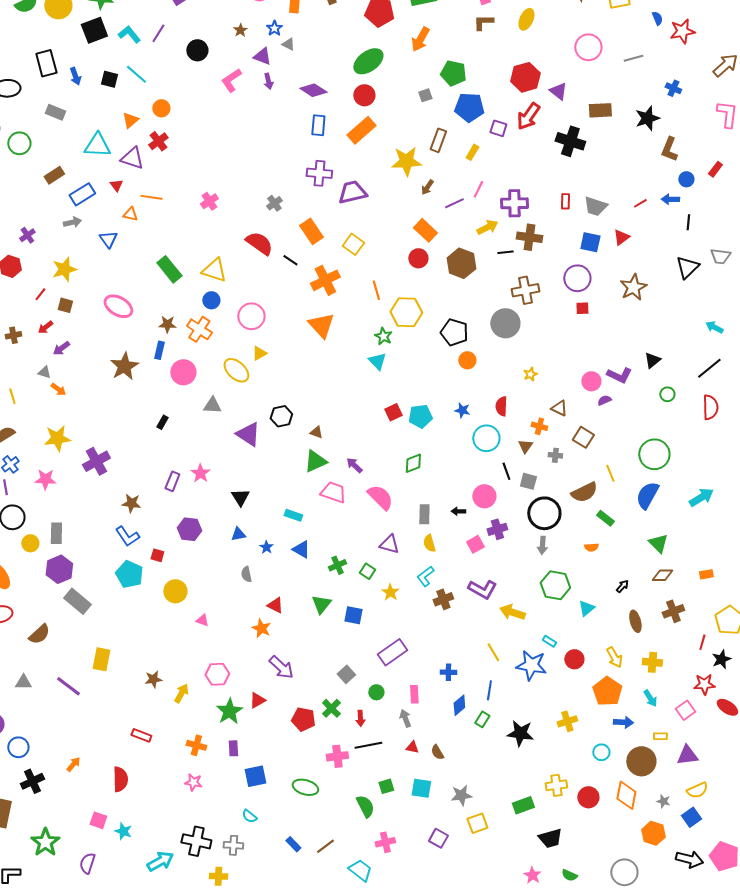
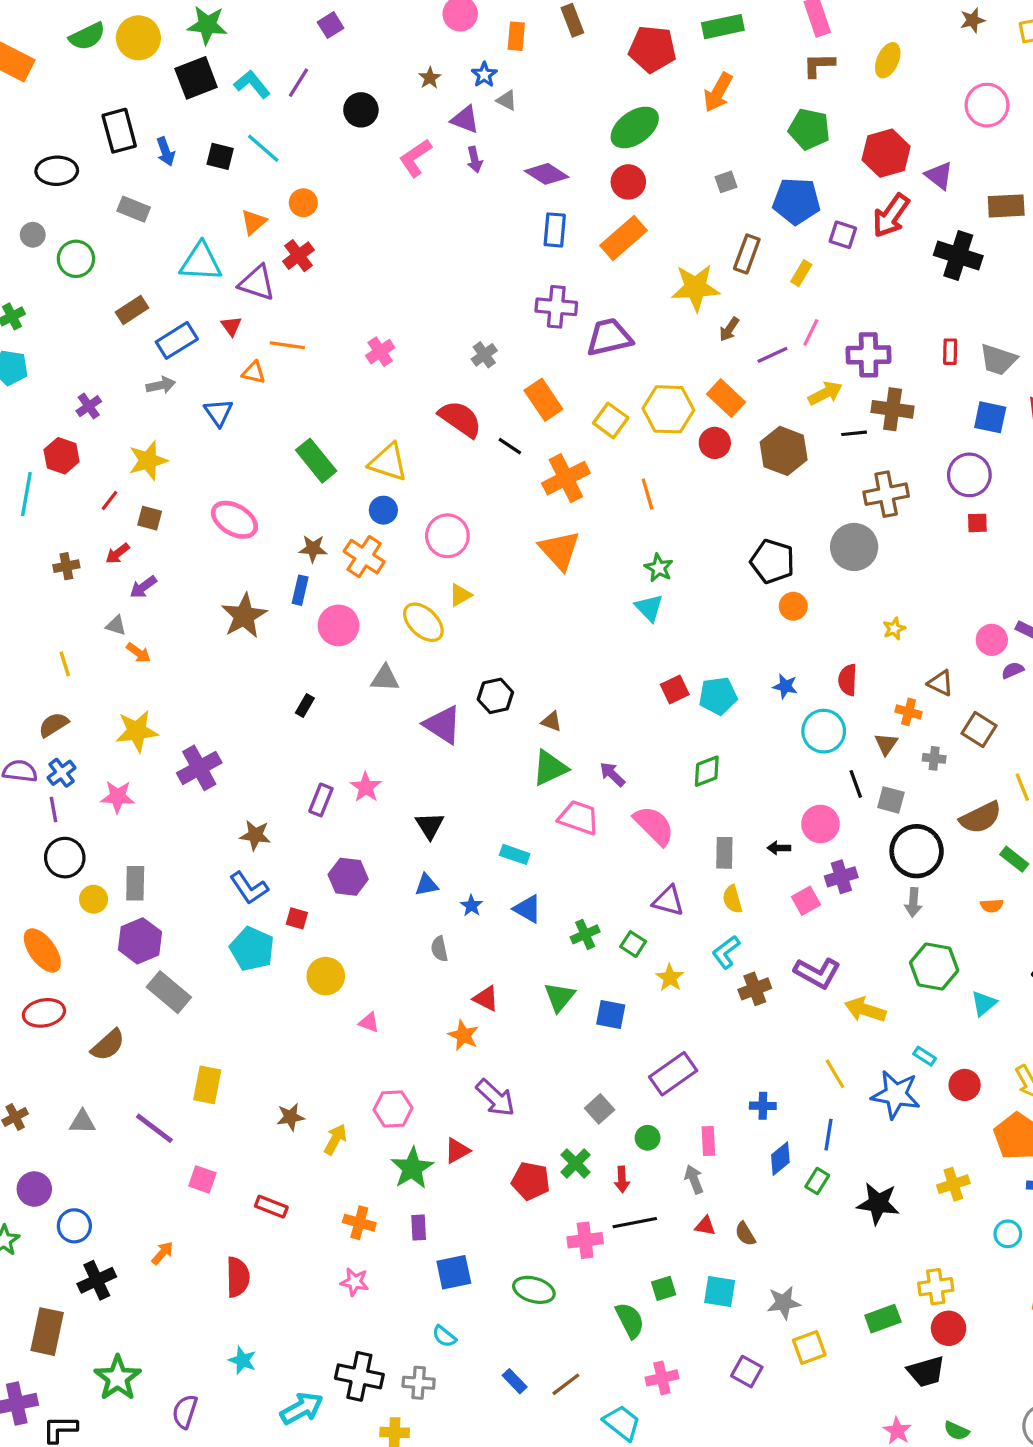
green pentagon: (453, 73) -> (809, 129), moved
yellow hexagon: (406, 312) -> (668, 409), moved
red circle: (588, 797) -> (949, 1328), moved
pink square: (98, 820) -> (202, 1179), moved

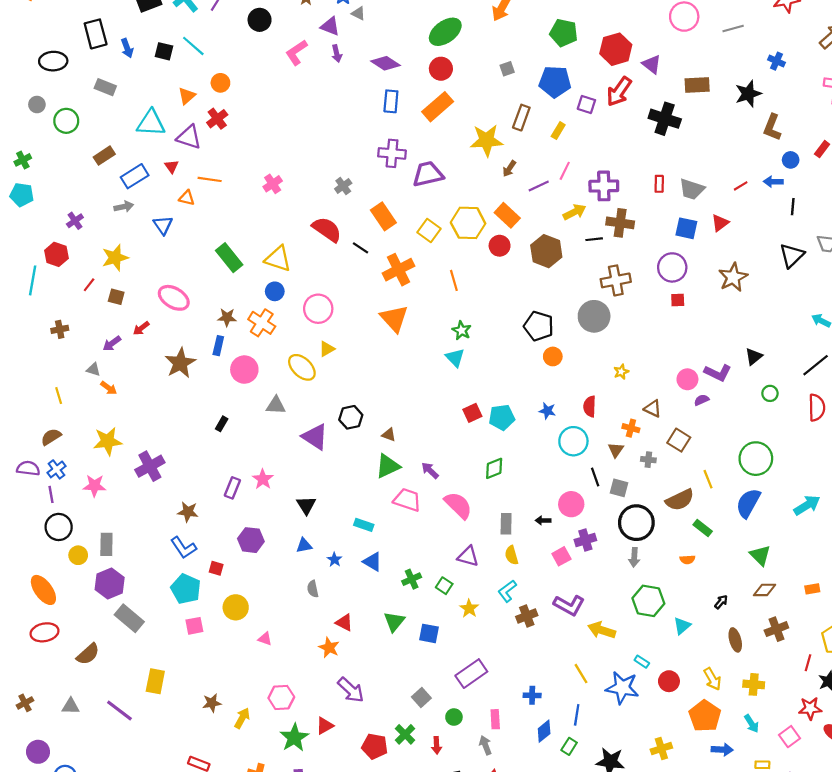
red arrow: (118, 553) -> (141, 328), moved
pink square: (202, 1179) -> (194, 626), moved, turned -30

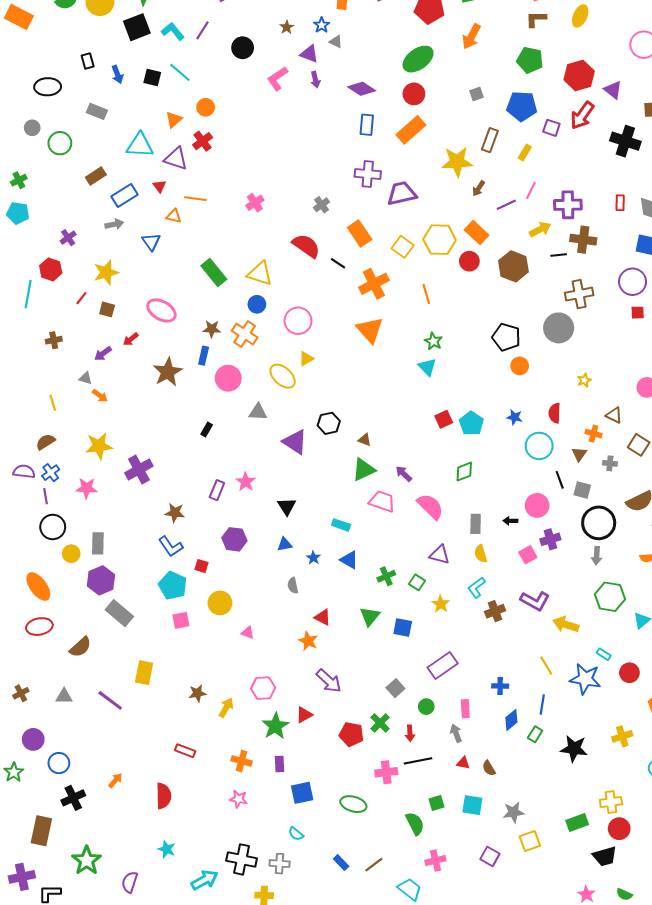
black rectangle: (96, 34) -> (88, 61), size x0.6
cyan pentagon: (502, 417) -> (471, 423), turned -30

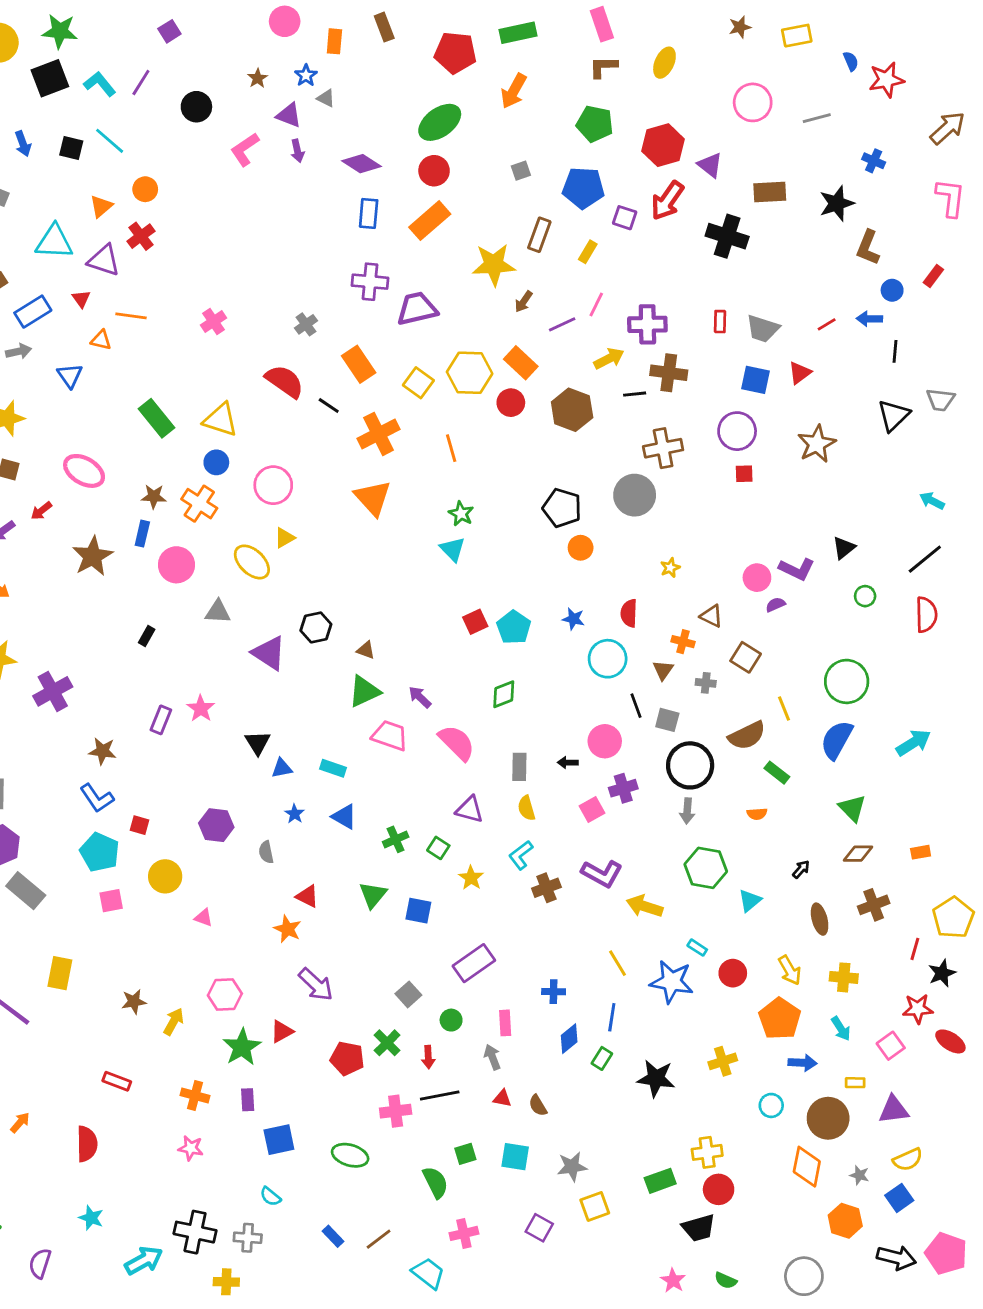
purple hexagon: (234, 539) -> (216, 825), moved
blue triangle: (285, 544) -> (282, 768), moved

